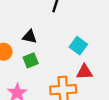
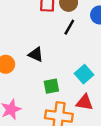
green square: (31, 60) -> (51, 86), moved

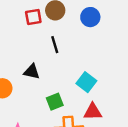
black line: (69, 27) -> (55, 45), moved, turned -35

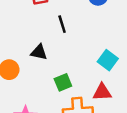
cyan square: (86, 82) -> (108, 60), moved

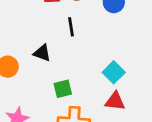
red triangle: (102, 92) -> (115, 101), moved

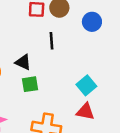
green square: (63, 89) -> (30, 84), moved

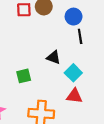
black line: (51, 41) -> (80, 36), moved
black triangle: (23, 62) -> (54, 57), moved

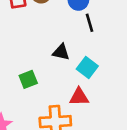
red triangle: (74, 96) -> (79, 97), moved

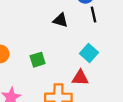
black triangle: (61, 52) -> (60, 20), moved

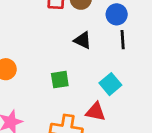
green square: (38, 60) -> (60, 80), moved

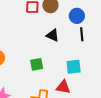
cyan square: (110, 84) -> (74, 67), turned 35

